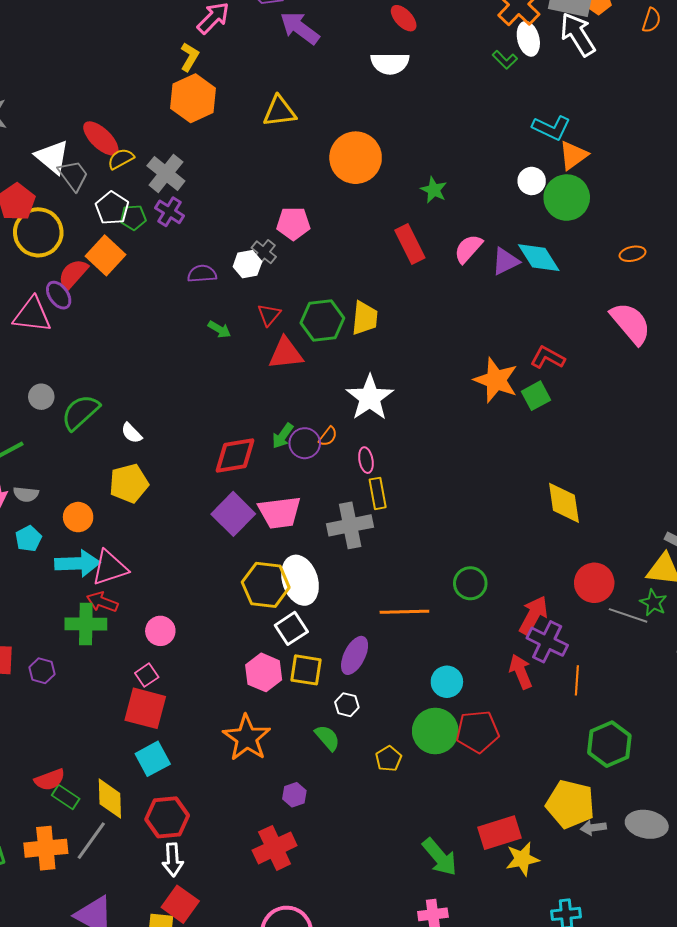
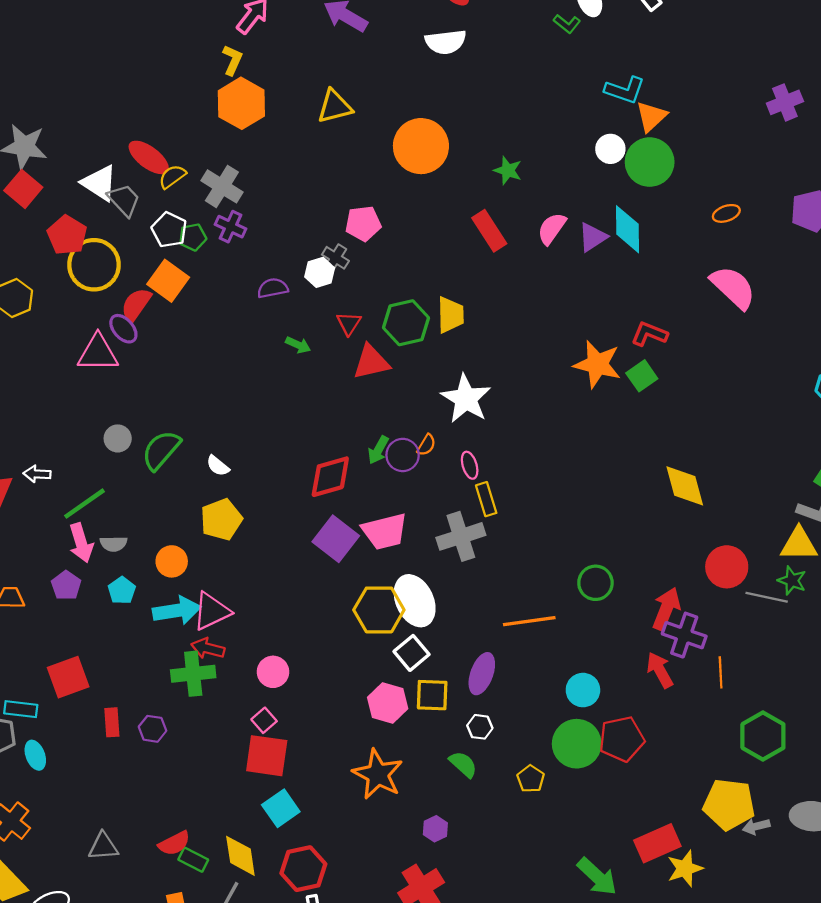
cyan diamond: (539, 258) -> (627, 229), turned 39

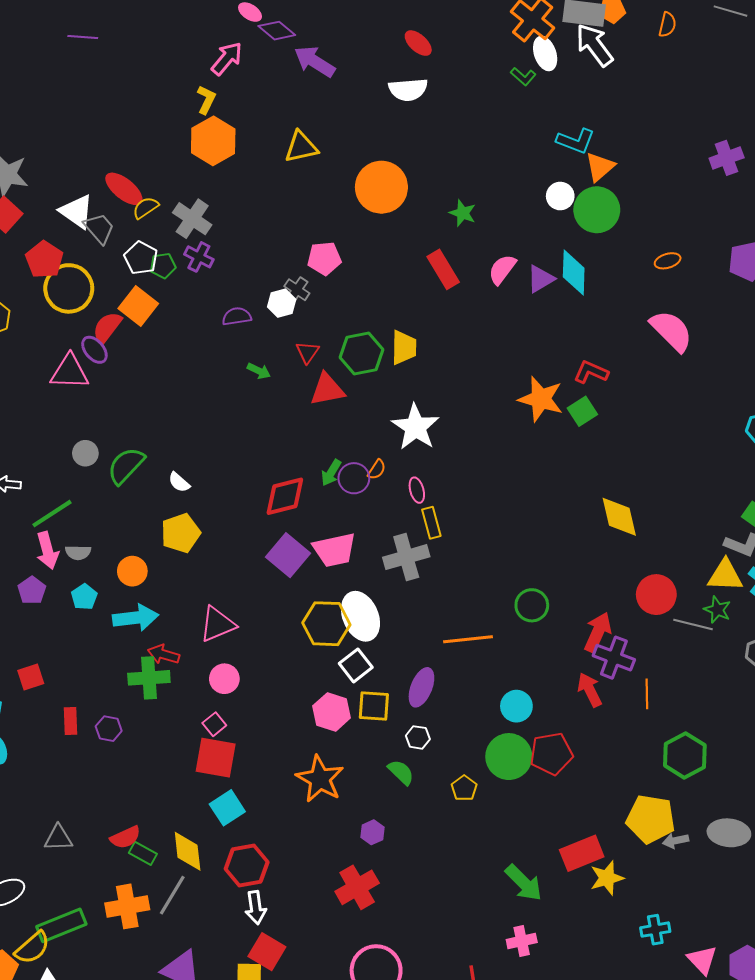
pink triangle: (211, 611) -> (217, 624), moved
red square: (68, 677) -> (31, 677), size x0.7

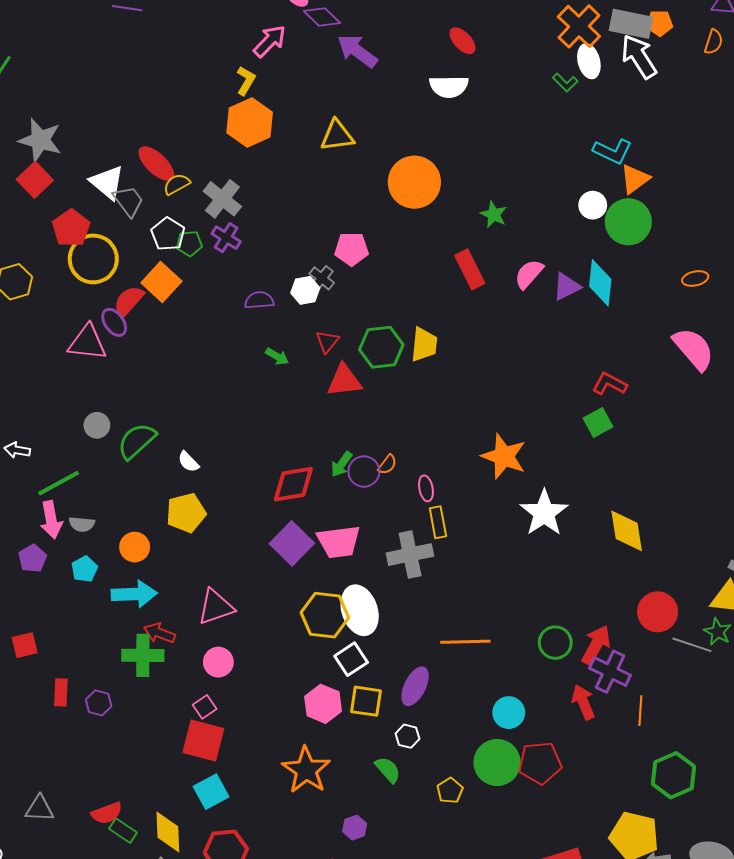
orange star: (541, 399) -> (504, 456), moved
white star: (415, 427) -> (544, 513), moved
green circle: (532, 605) -> (555, 643), moved

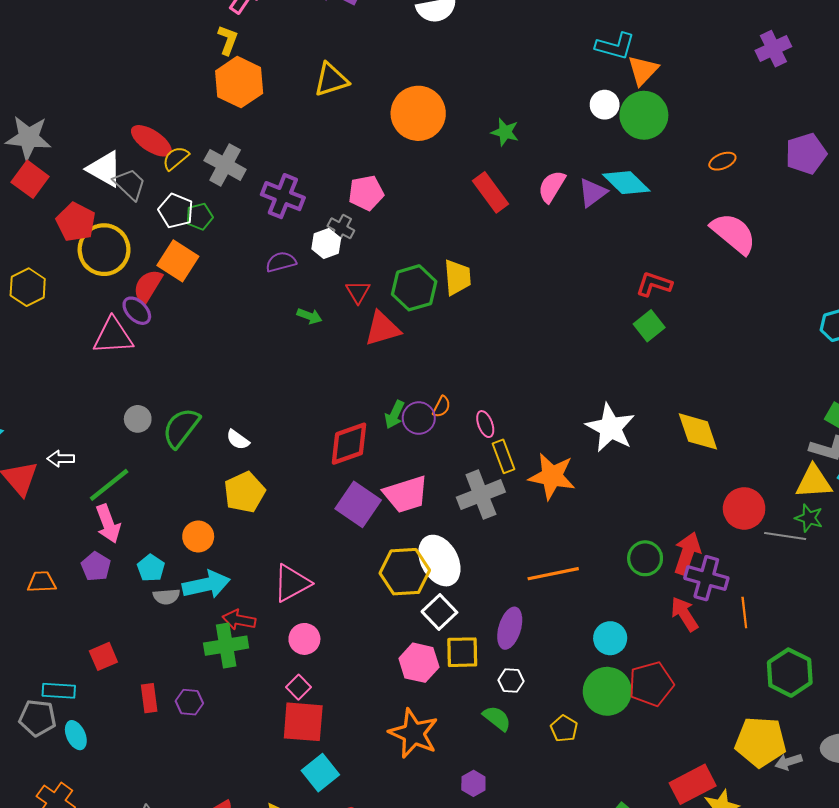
purple cross: (226, 238) -> (283, 196), moved, size x1.4
cyan diamond: (600, 283) -> (626, 183), turned -42
orange star: (504, 456) -> (552, 476), moved
gray semicircle: (82, 524) -> (166, 597), moved

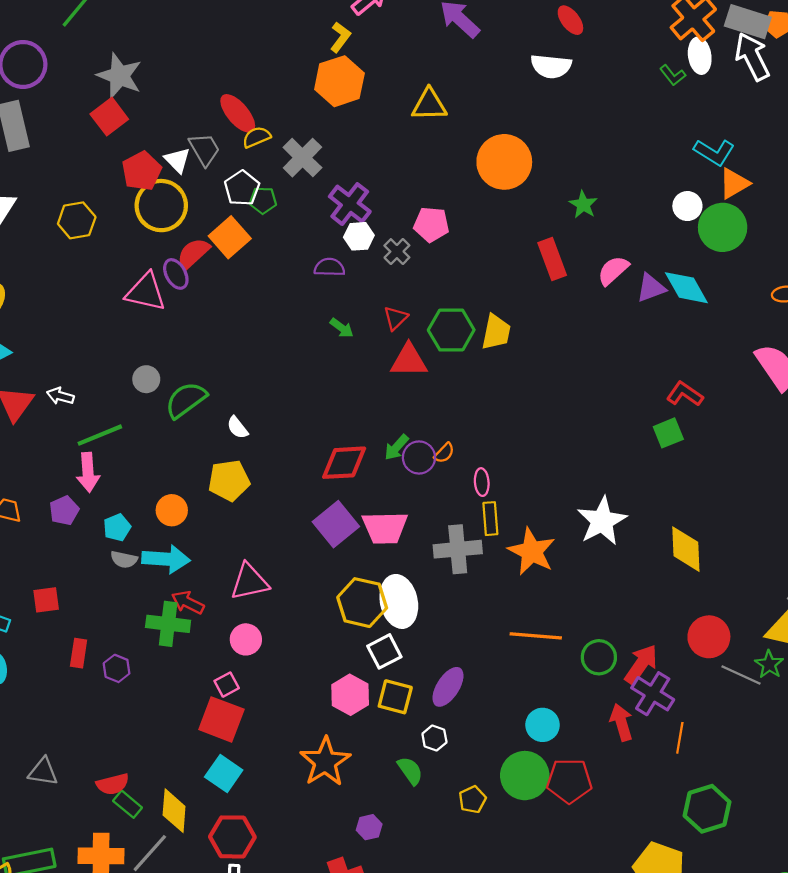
white triangle: (105, 169) -> (177, 160), moved, size x0.7
white hexagon: (326, 244) -> (359, 236), moved
orange line: (553, 574) -> (536, 636), moved
cyan square: (320, 773) -> (224, 774), turned -33

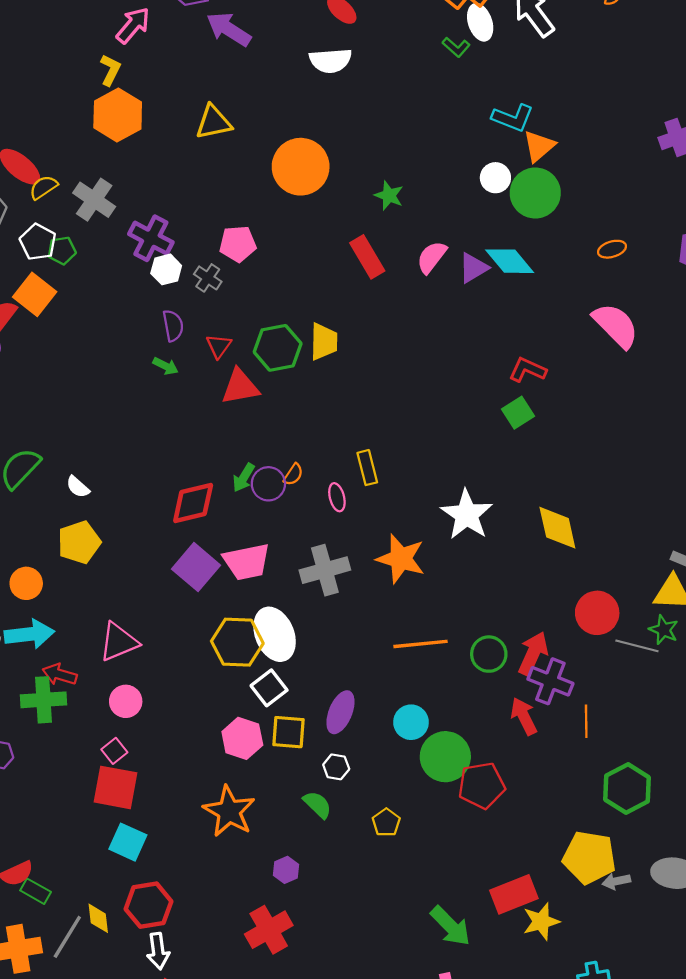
purple semicircle: (329, 267) -> (173, 326), moved, turned 88
yellow rectangle: (490, 519) -> (367, 468), moved
cyan circle: (543, 725) -> (411, 722), moved
green circle: (525, 776) -> (445, 757), moved
yellow diamond: (174, 811) -> (98, 918), moved, size x0.7

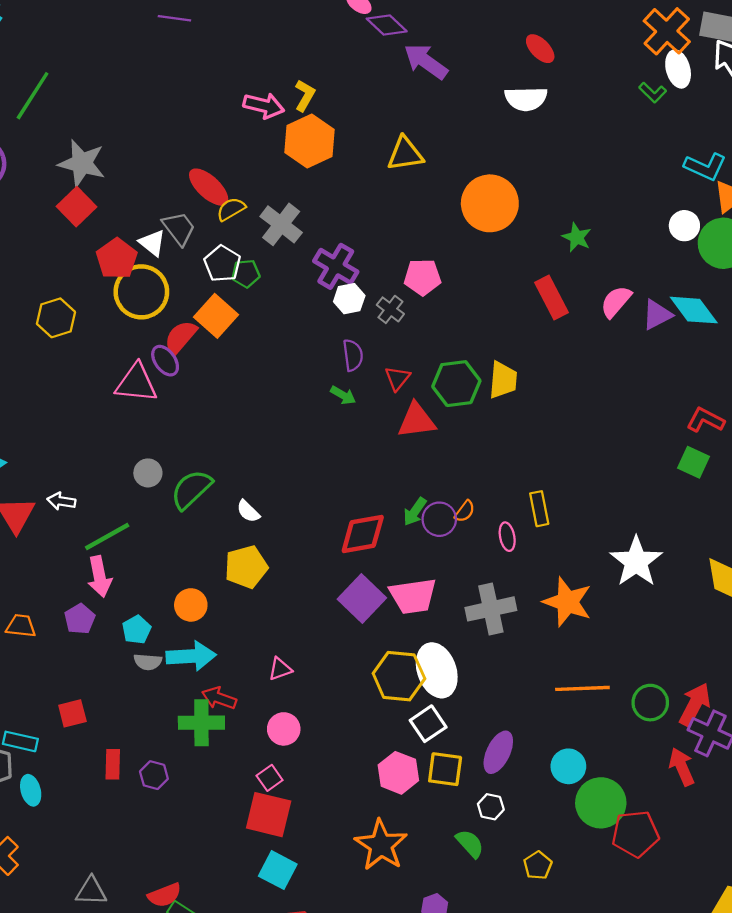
pink arrow: (133, 25) -> (264, 106), moved, turned 60
green square: (518, 413) -> (693, 462), turned -36
pink triangle: (119, 642) -> (280, 669), size x0.6

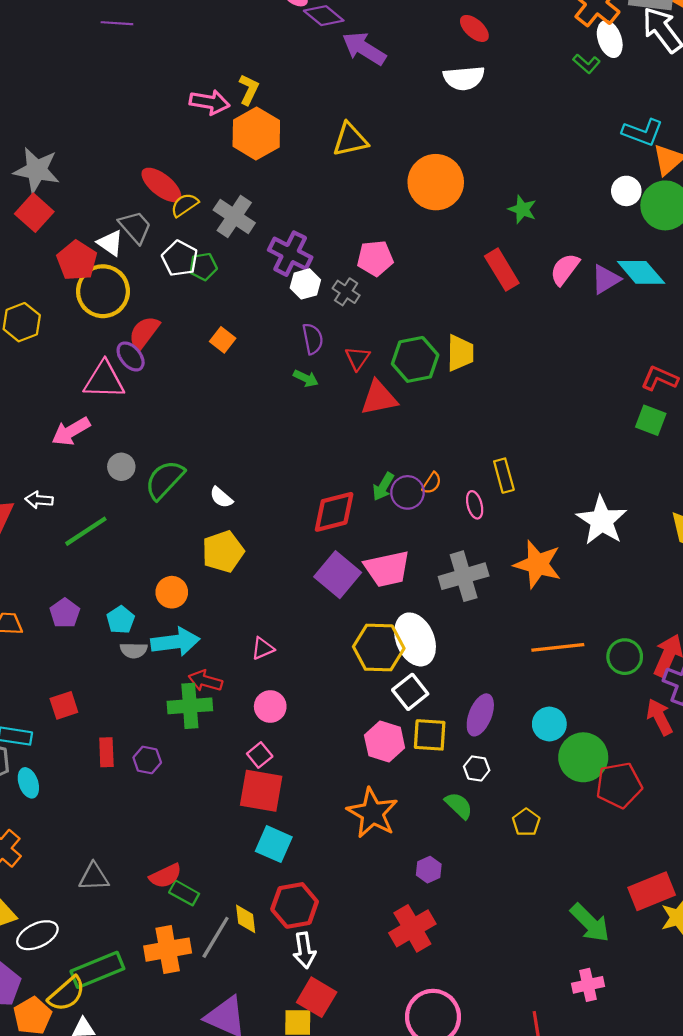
orange square: (216, 316) -> (223, 340), moved, size x0.6
pink arrow: (100, 577) -> (71, 431), moved, turned 75

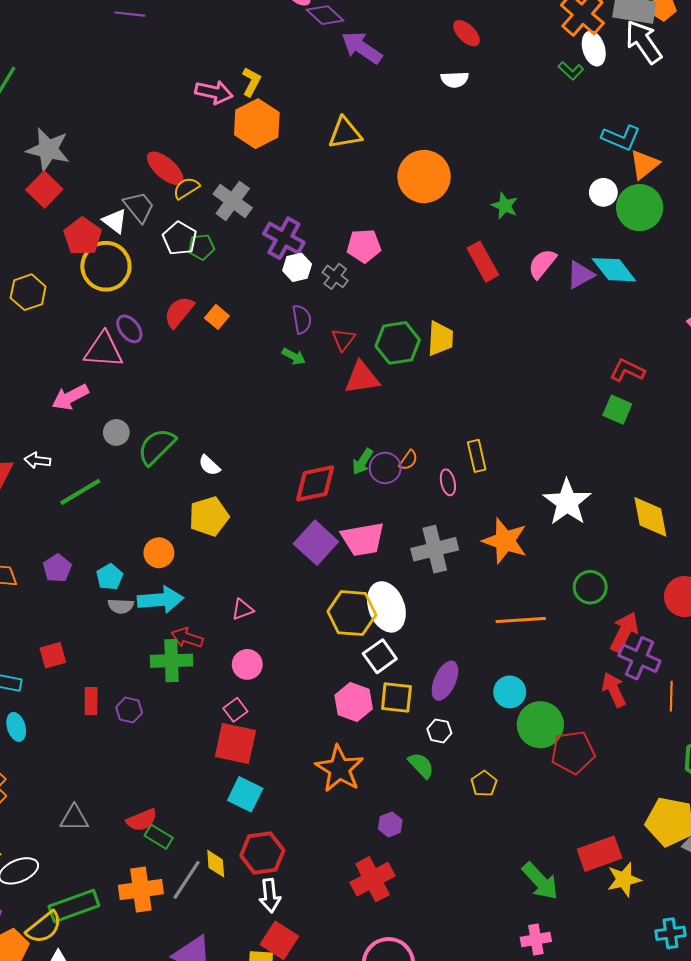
white semicircle: (464, 78) -> (455, 80), size x0.7
red semicircle: (144, 333) -> (179, 312), moved
green circle: (625, 657) -> (590, 587), moved

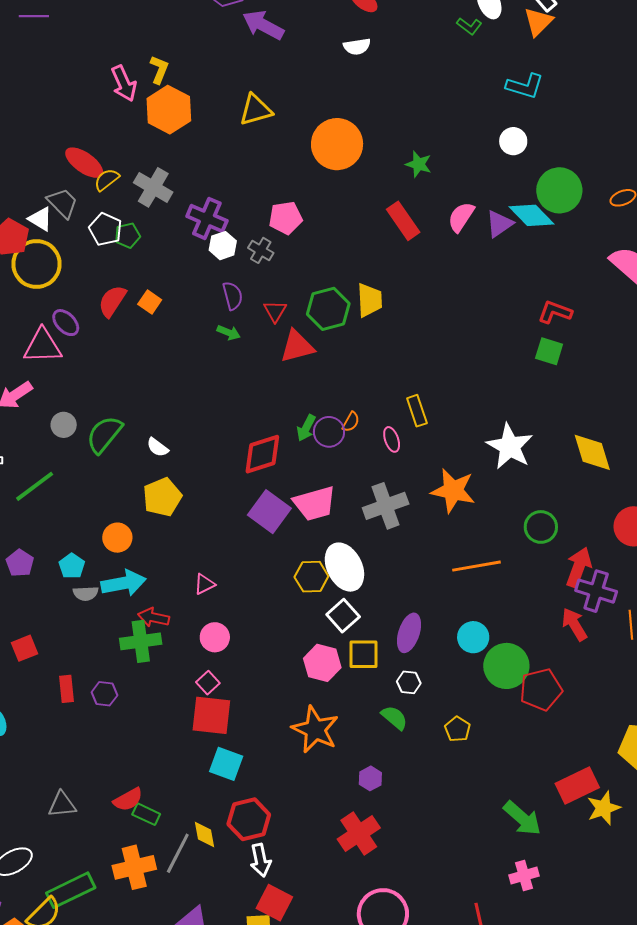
pink arrow: (214, 92) -> (124, 83), turned 60
orange triangle: (644, 164) -> (538, 22), moved
green circle: (640, 208) -> (559, 190), moved
yellow hexagon: (352, 613) -> (311, 577), size x0.7

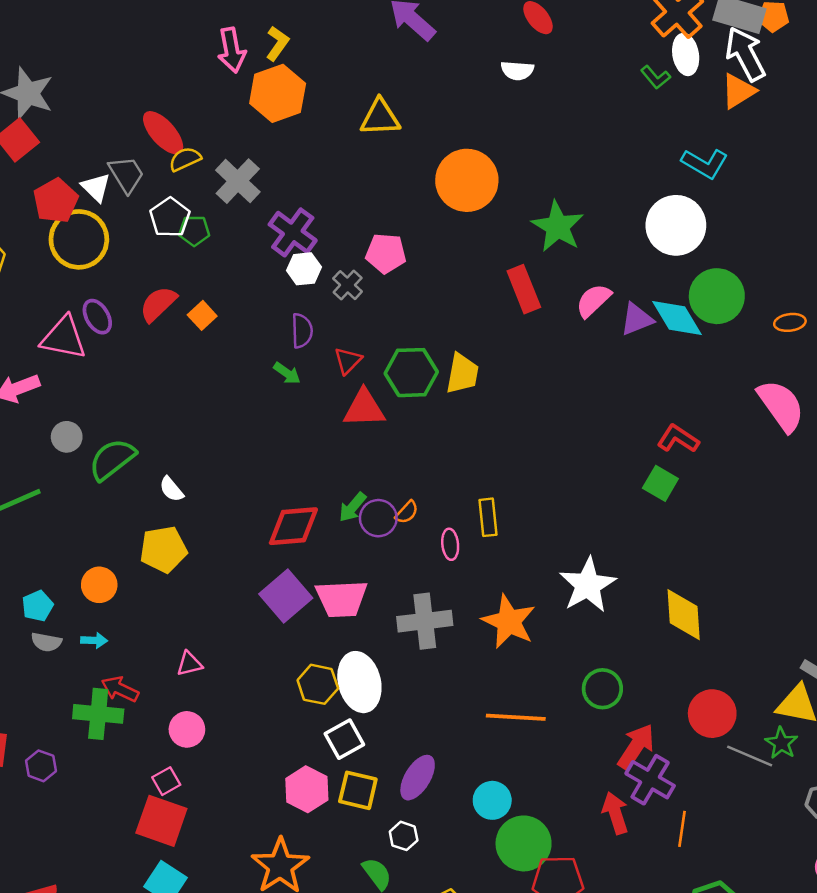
white circle: (513, 141) -> (676, 225), size x1.8
green star: (418, 164) -> (558, 227), size x1.6
cyan arrow: (124, 583) -> (94, 640), size x0.5

